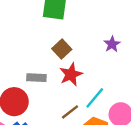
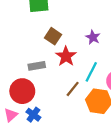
purple star: (112, 44) -> (93, 37), moved

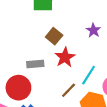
purple star: (93, 37) -> (93, 30), moved

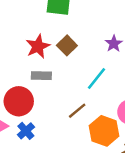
red star: (65, 57) -> (38, 46), moved
cyan line: (89, 75) -> (97, 79), moved

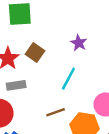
brown line: (77, 111) -> (56, 112), turned 30

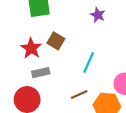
purple star: (79, 43) -> (98, 15), moved

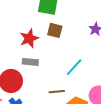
brown square: (56, 41) -> (55, 30), moved, turned -35

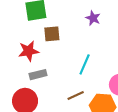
red star: (29, 38) -> (29, 51), turned 30

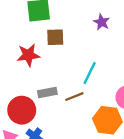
gray rectangle: (38, 75) -> (47, 93), moved
brown line: (76, 96) -> (74, 97), moved

